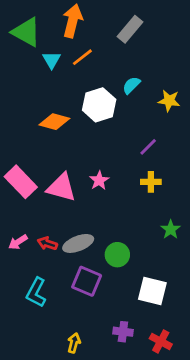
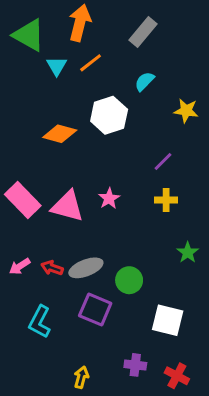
cyan semicircle: (131, 85) -> (145, 81), moved

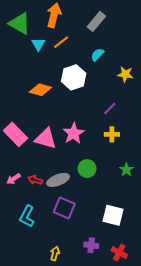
pink star: (109, 198) -> (74, 133), size x1.5
green circle: (129, 280) -> (87, 169), moved

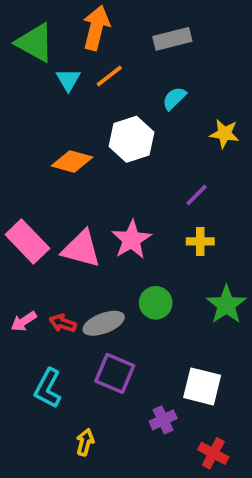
gray rectangle: (96, 21) -> (172, 39), turned 36
green star: (126, 170) -> (226, 305), size x1.5
purple cross: (91, 245) -> (163, 420), moved, turned -32
yellow arrow: (55, 254) -> (85, 442), moved

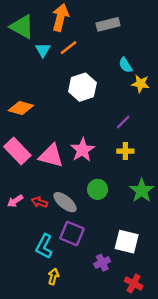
cyan semicircle: (174, 98) -> (125, 65), moved, turned -77
orange diamond: (72, 162) -> (21, 108), moved
gray ellipse: (104, 323) -> (65, 202), turned 60
cyan L-shape: (48, 388) -> (44, 246), moved

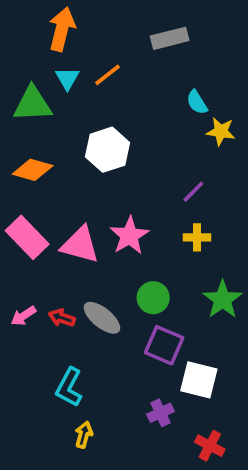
orange arrow: (60, 17) -> (62, 29), moved
green triangle: (22, 27) -> (33, 104), moved, turned -32
white hexagon: (82, 87) -> (107, 150), moved
purple square: (72, 234) -> (164, 345), moved

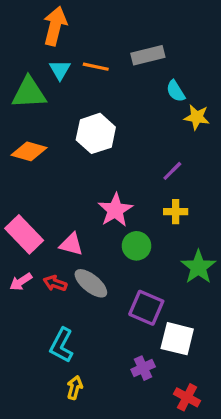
gray rectangle: (170, 38) -> (148, 55), moved
orange line: (107, 75) -> (96, 67), turned 50
pink rectangle: (27, 237) -> (24, 234), moved
pink triangle: (80, 245) -> (71, 244), moved, size x0.7
green circle: (153, 298) -> (136, 246), moved

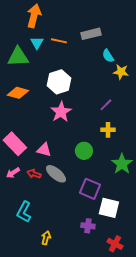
pink star: (115, 210) -> (61, 112), moved
cyan L-shape: (62, 345) -> (24, 212), moved
purple cross: (143, 368) -> (88, 226), turned 32

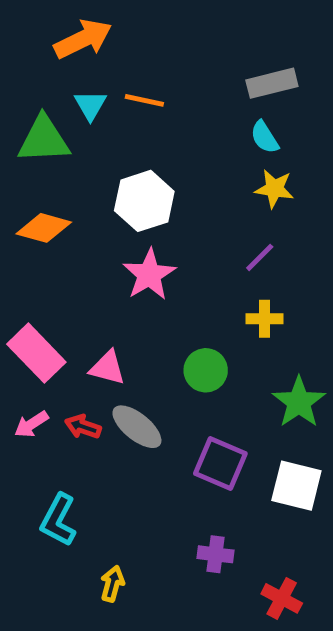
orange arrow: (34, 16) -> (83, 39), turned 50
gray rectangle: (91, 34) -> (272, 83), moved
yellow star: (121, 72) -> (274, 189), moved
white square: (109, 208) -> (296, 486), moved

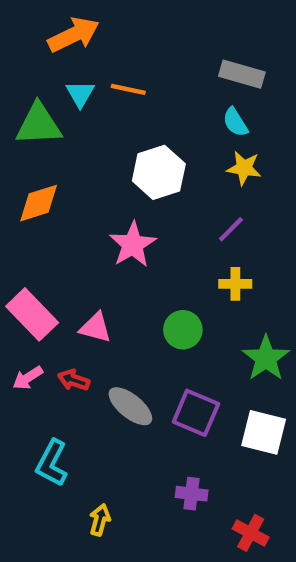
gray rectangle: (272, 83) -> (242, 74), turned 30
white hexagon: (144, 201) -> (159, 172), moved
orange diamond: (44, 228) -> (39, 203), turned -33
gray ellipse: (137, 427) -> (130, 406), moved

